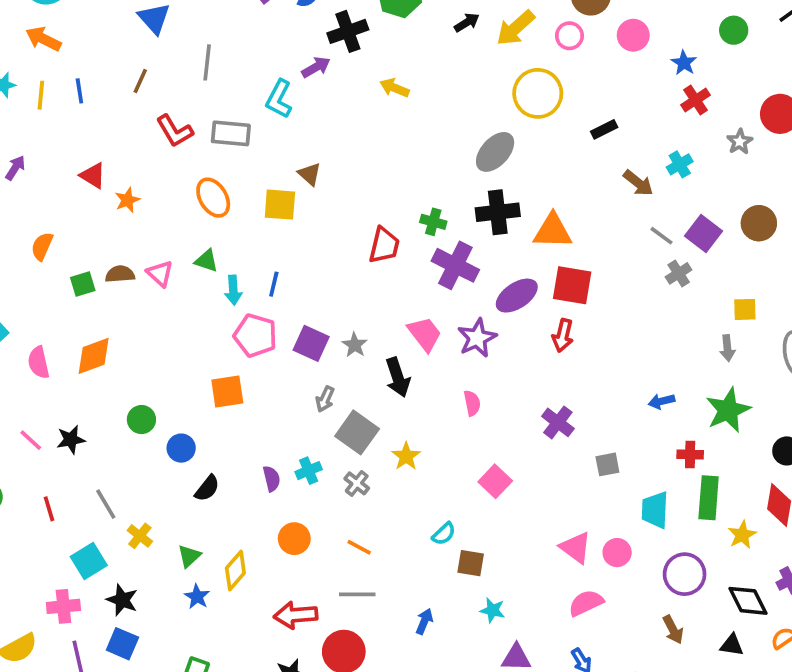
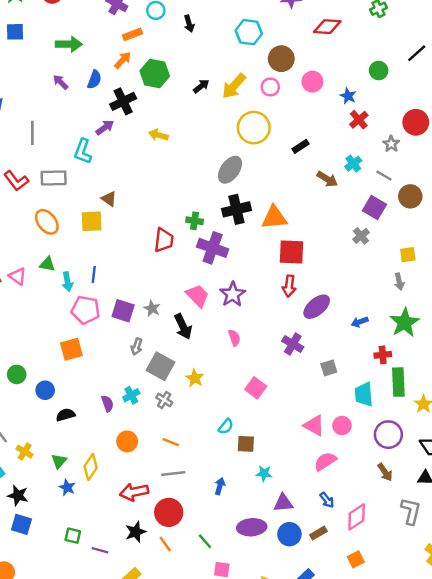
gray line: (661, 236) -> (384, 176), moved
purple ellipse: (517, 296) -> (317, 307), moved
black semicircle: (207, 488) -> (66, 415), turned -138

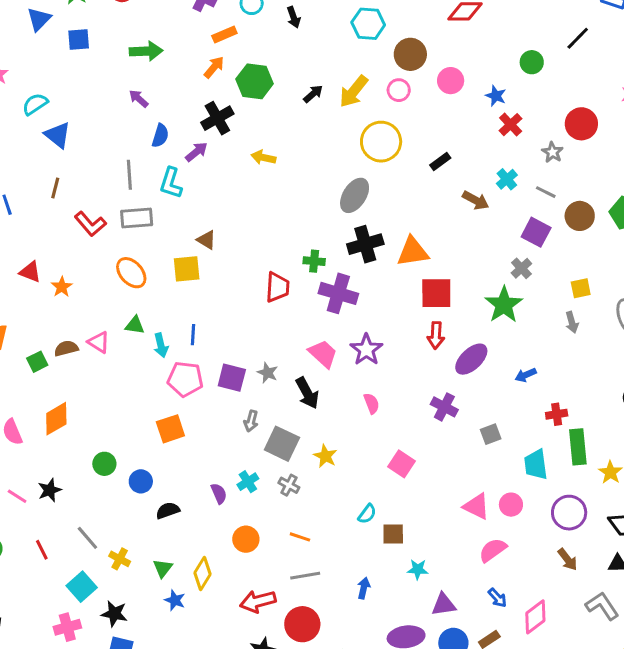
blue semicircle: (94, 80) -> (160, 136), moved
gray line: (32, 133) -> (129, 175), moved
green star: (404, 323) -> (504, 305), moved
gray L-shape: (411, 511) -> (602, 606), turned -44

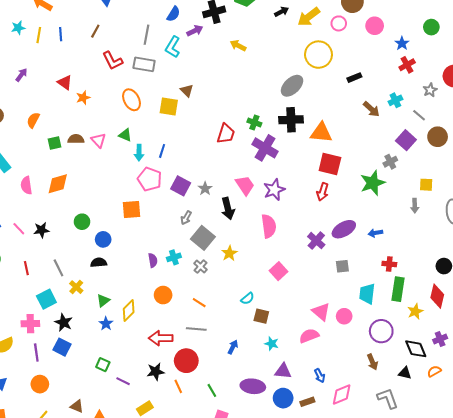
purple ellipse: (471, 359) -> (344, 229), moved
pink semicircle: (372, 403) -> (269, 226), size x1.6
black semicircle: (168, 510) -> (99, 263), moved
pink semicircle: (493, 550) -> (309, 336), moved

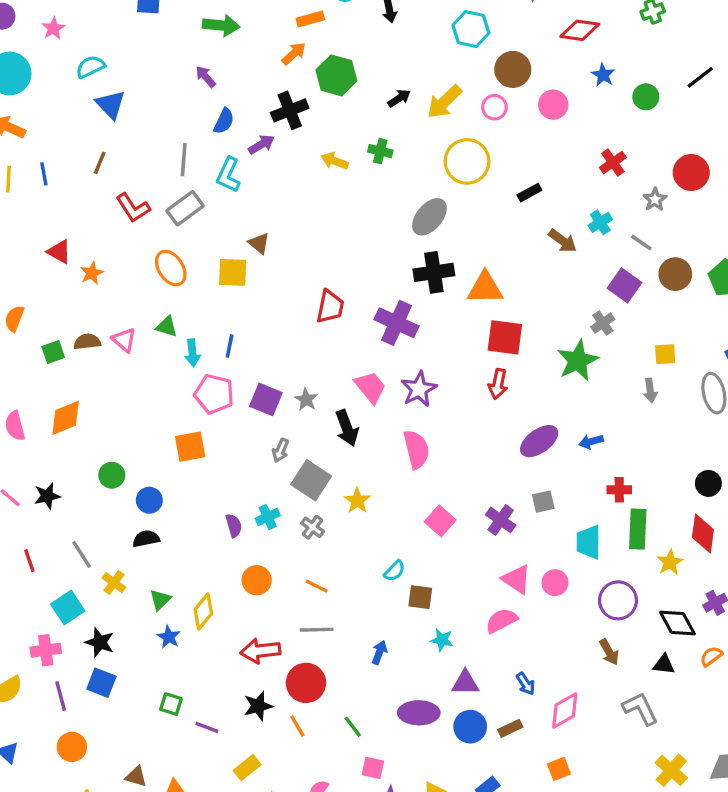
blue star: (402, 43) -> (603, 75), moved
gray rectangle: (144, 64) -> (185, 208), turned -40
green cross: (254, 122) -> (380, 151), moved
purple cross: (316, 241) -> (501, 520), moved

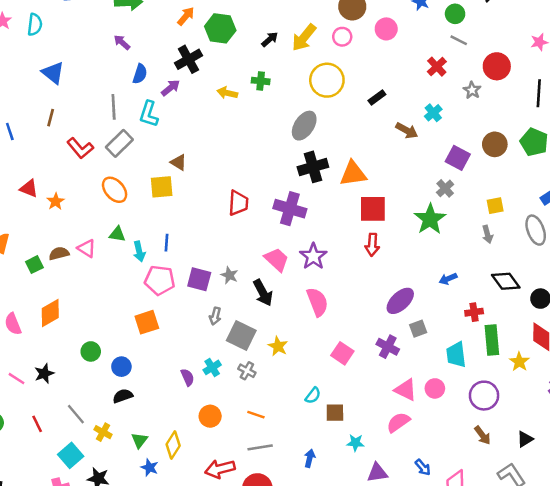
cyan semicircle: (90, 67) -> (35, 25), moved, turned 130
gray line: (641, 243) -> (459, 40), moved
purple ellipse: (539, 441) -> (400, 301), moved
black diamond: (677, 623) -> (506, 281), moved
black triangle: (664, 664) -> (525, 439), turned -30

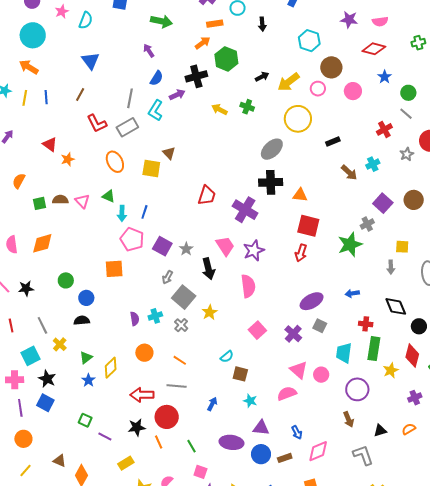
orange triangle: (353, 174) -> (300, 195), size x0.7
gray square: (418, 329) -> (320, 326), turned 32

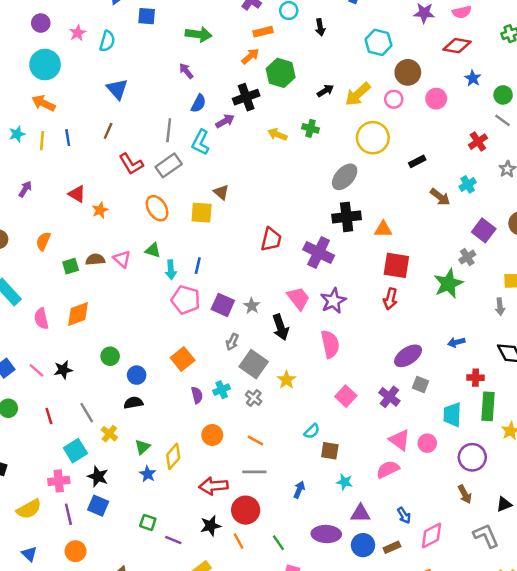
orange square: (114, 269) -> (183, 359), moved, turned -30

